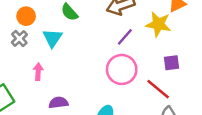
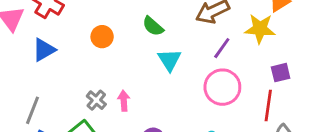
cyan triangle: (52, 38) -> (170, 60), moved
gray cross: (19, 39) -> (96, 100), moved
red line: (158, 89) -> (268, 106), turned 65

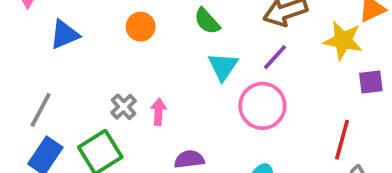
purple line: (222, 48) -> (275, 57), moved
purple square: (281, 73) -> (371, 82), moved
pink circle: (222, 87) -> (262, 106), moved

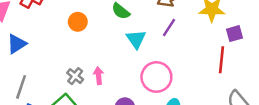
blue triangle: (64, 35) -> (17, 44), moved
pink circle: (262, 106) -> (156, 77), moved
red line: (342, 140) -> (221, 60), moved

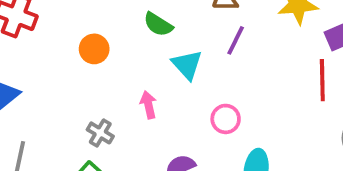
pink arrow: (99, 76) -> (148, 105), moved
pink circle: (156, 77) -> (226, 119), size x0.6

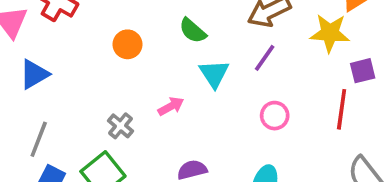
pink arrow: (148, 105) -> (171, 106), turned 65
pink circle: (226, 119) -> (275, 116), moved

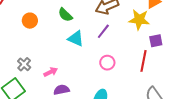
cyan triangle: (214, 74) -> (76, 39), turned -36
pink arrow: (171, 106) -> (51, 72), moved

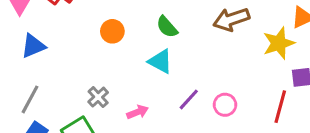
yellow star: (139, 20) -> (279, 43), turned -30
purple line: (103, 31) -> (189, 99), moved
cyan triangle: (76, 39) -> (160, 61), moved

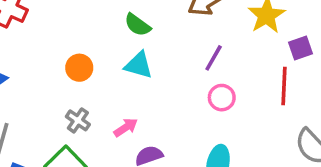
orange circle: (112, 31) -> (79, 68), moved
purple line: (189, 99) -> (214, 58), moved

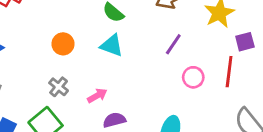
pink circle: (222, 98) -> (193, 77), moved

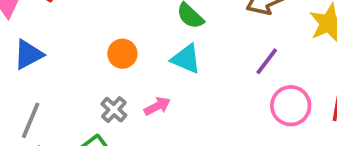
pink circle: (193, 77) -> (291, 106), size x1.4
pink arrow: (97, 96) -> (157, 106), moved

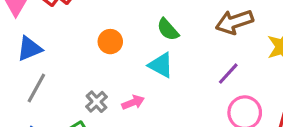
orange circle: (122, 54) -> (110, 42), moved
gray line: (31, 120) -> (36, 88), moved

